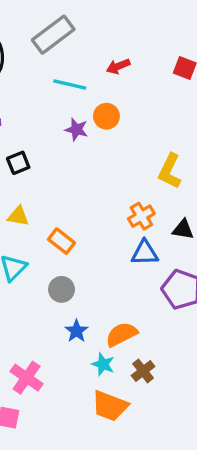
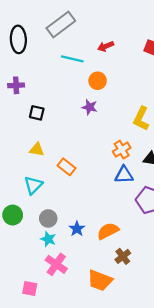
purple star: (76, 130) -> (90, 107), moved
black square: (18, 163) -> (37, 113), turned 35
gray circle: (62, 289) -> (48, 218), moved
cyan star: (103, 364) -> (48, 239), moved
pink cross: (27, 378) -> (56, 264), moved

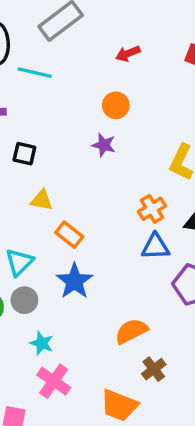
cyan line: (72, 59) -> (35, 73), moved
yellow triangle: (37, 150) -> (42, 200), moved
gray circle: (48, 218) -> (24, 300), moved
blue star: (77, 229) -> (74, 281), moved, size x1.5

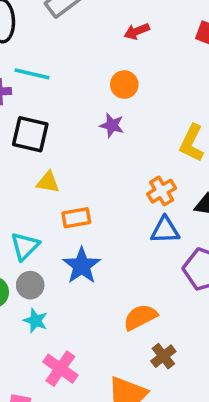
cyan line: (35, 73) -> (32, 74), moved
black square: (24, 154) -> (30, 134), size x1.5
orange rectangle: (69, 235) -> (76, 218), turned -48
cyan star: (42, 343) -> (36, 321), moved

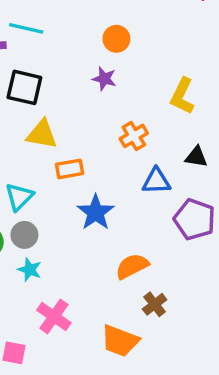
yellow triangle: (48, 182) -> (42, 134), size x1.4
orange cross: (162, 191) -> (134, 136), moved
blue star: (82, 266) -> (96, 212), moved

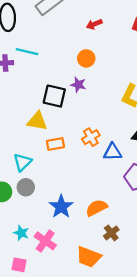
black square: (24, 87) -> (54, 96), moved
orange cross: (134, 136) -> (91, 137), moved
blue star: (96, 212) -> (61, 207), moved
cyan star: (30, 270) -> (21, 233), moved

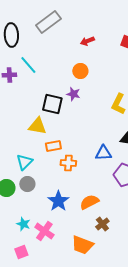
cyan line: (27, 52) -> (28, 65), turned 36
orange cross: (91, 137) -> (68, 163), moved, turned 35
pink square: (19, 265) -> (21, 252), turned -32

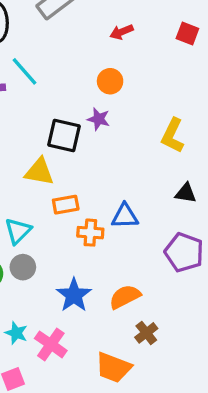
blue triangle: (103, 153) -> (125, 216), moved

